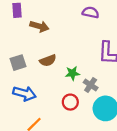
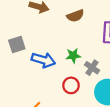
brown semicircle: (48, 60) -> (75, 16), moved
blue arrow: (24, 94) -> (43, 60), moved

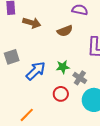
blue arrow: (43, 60) -> (36, 71), turned -60

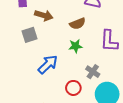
gray square: (12, 57) -> (29, 35), moved
green star: (63, 67) -> (75, 46), moved

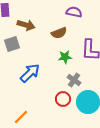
green star: (75, 46) -> (65, 57), moved
red circle: (73, 88) -> (63, 99), moved

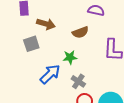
green star: (65, 57) -> (70, 57), moved
gray cross: (74, 80) -> (78, 81), moved

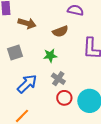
gray square: (31, 44) -> (15, 53), moved
blue arrow: (50, 74) -> (27, 84), moved

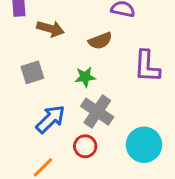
gray cross: (58, 79) -> (97, 112), size x1.5
red circle: (64, 98) -> (85, 146), moved

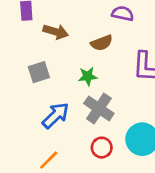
red circle: (85, 146) -> (102, 148), moved

